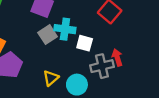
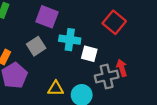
gray square: (48, 35) -> (36, 46), moved
yellow triangle: (51, 78) -> (56, 88), turned 42

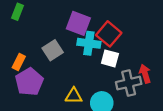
purple square: (47, 17) -> (78, 23), moved
red square: (114, 22) -> (109, 34), moved

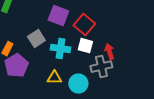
cyan cross: (89, 43) -> (60, 49), moved
red arrow: (145, 74) -> (109, 52), moved

